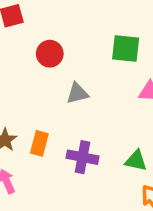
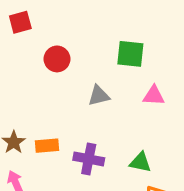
gray triangle: (77, 93) -> (99, 96), moved
orange rectangle: (39, 143) -> (47, 146), turned 70

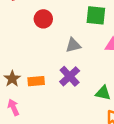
purple cross: (89, 159) -> (70, 76), moved, turned 36

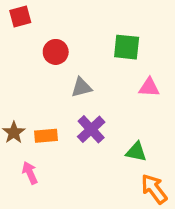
gray triangle: (73, 45) -> (81, 87), moved
pink arrow: (13, 107) -> (30, 173), moved

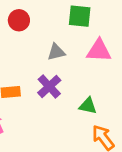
gray triangle: (81, 87) -> (56, 52), moved
pink triangle: (149, 87) -> (99, 51), size x1.4

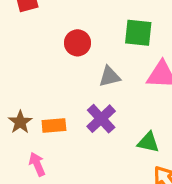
red circle: (19, 20) -> (78, 43), moved

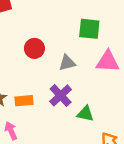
red circle: (78, 43) -> (34, 48), moved
green triangle: (148, 142) -> (85, 114), moved

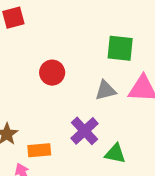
gray triangle: (67, 63) -> (106, 90), moved
orange rectangle: (24, 101) -> (39, 150), moved

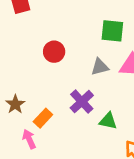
orange rectangle: (39, 150) -> (43, 118), turned -42

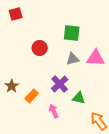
green square: (112, 31) -> (72, 33), moved
pink arrow: (29, 139) -> (54, 111), moved

